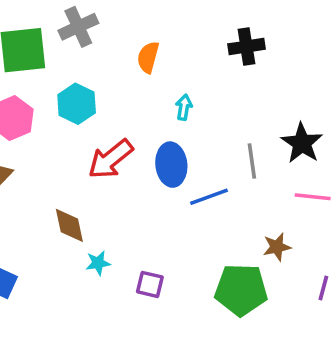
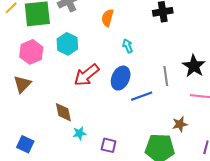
cyan arrow: (184, 107) -> (128, 46), turned -32
blue ellipse: (171, 165) -> (121, 78), turned 30

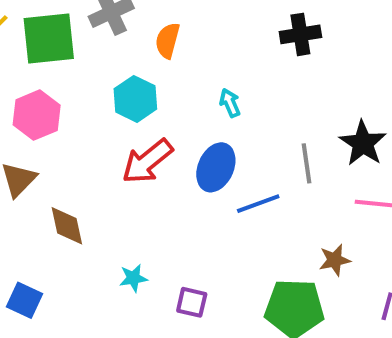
orange semicircle: (108, 18) -> (168, 40), moved
cyan hexagon: (67, 44) -> (135, 99), moved
brown diamond: (63, 112) -> (67, 226), moved

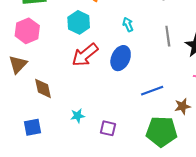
gray line: (306, 163) -> (168, 36), moved
blue line: (258, 204) -> (152, 91), moved
blue square: (25, 300) -> (32, 127), moved, turned -36

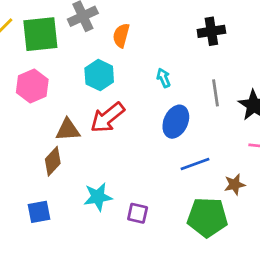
blue ellipse: (121, 58) -> (176, 122), moved
brown triangle: (18, 64) -> (68, 130), moved, turned 42
brown diamond: (43, 88) -> (53, 161), turned 55
cyan star: (78, 116) -> (98, 197), size x1.5

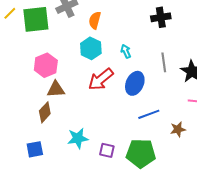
cyan hexagon: (99, 75) -> (91, 48), moved
pink hexagon: (32, 86) -> (46, 65), moved
red arrow: (107, 117) -> (101, 79), moved
green pentagon: (207, 217) -> (141, 153), moved

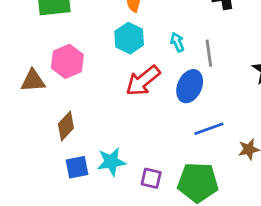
gray line: (164, 62) -> (209, 53), moved
brown triangle: (56, 89) -> (33, 81), moved
blue square: (35, 149) -> (77, 167), moved

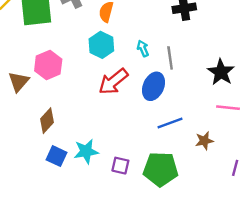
brown triangle: (33, 81) -> (19, 82), turned -45
blue square: (77, 167) -> (56, 156), turned 36

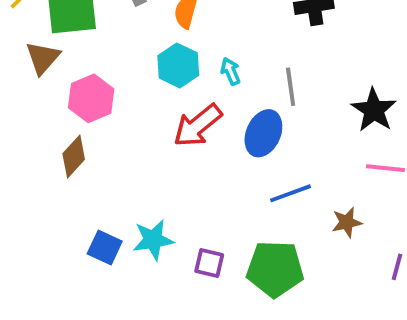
cyan arrow: (143, 48) -> (231, 71), moved
brown triangle: (19, 82) -> (43, 58), moved
brown diamond: (47, 121) -> (74, 156), moved

